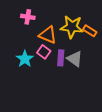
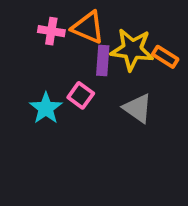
orange triangle: (48, 35) -> (88, 27), moved
purple rectangle: (61, 58) -> (103, 60), moved

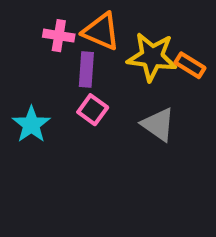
purple rectangle: (103, 60) -> (86, 69), moved
cyan star: (46, 108) -> (31, 125), moved

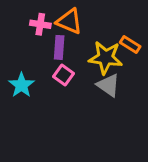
yellow star: (152, 57) -> (106, 58), moved

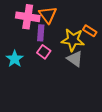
orange triangle: (69, 21) -> (48, 15), turned 30
pink cross: (40, 24) -> (28, 17), size x1.6

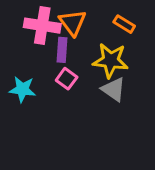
orange rectangle: (90, 31) -> (124, 24), moved
cyan star: (15, 59) -> (22, 89), turned -30

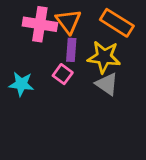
orange rectangle: (124, 24) -> (117, 23), size x1.6
purple rectangle: (62, 50) -> (71, 50), moved

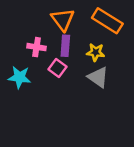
pink cross: (40, 24) -> (37, 47), moved, size x0.6
yellow star: (104, 57) -> (96, 52), size x0.6

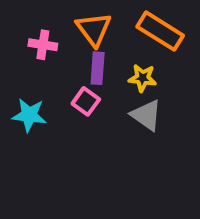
pink cross: (37, 47) -> (43, 45), moved

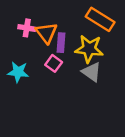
orange triangle: (94, 29) -> (46, 33), moved
yellow star: (143, 78) -> (89, 49), size x1.6

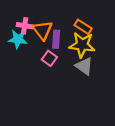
orange rectangle: (100, 19) -> (83, 27), moved, size x0.7
cyan star: (18, 72) -> (18, 39), moved

